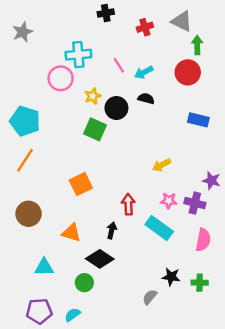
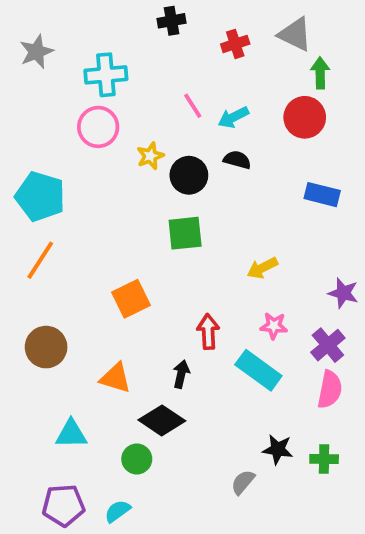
cyan cross: (78, 55) -> (106, 75), moved
green square: (95, 129) -> (185, 233), moved, turned -30
purple cross: (195, 203) -> (328, 345), moved, turned 36

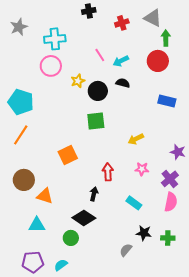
cyan rectangle: (258, 370) -> (134, 203), moved, size x0.7
orange triangle: (116, 378) -> (45, 196), moved

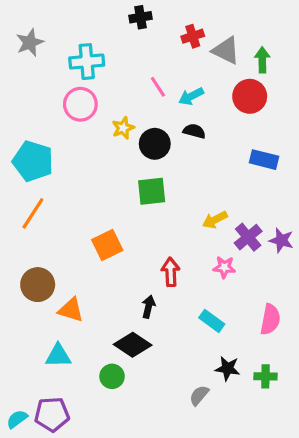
gray triangle: (153, 18) -> (226, 50), moved
purple cross: (170, 179) -> (248, 237), moved
cyan semicircle: (61, 265) -> (17, 419), moved

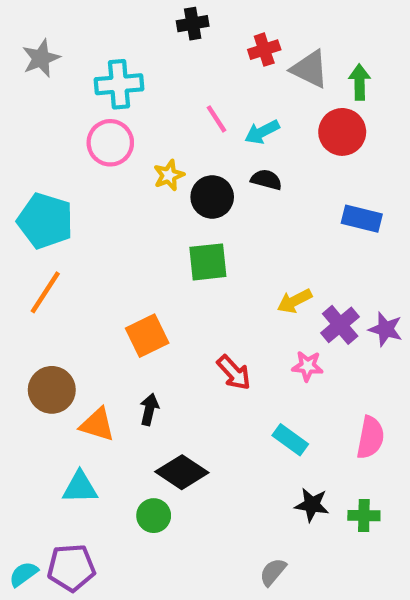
red arrow: (171, 272) -> (234, 373), turned 140
black arrow: (148, 307) -> (149, 409), moved
gray semicircle: (199, 395) -> (273, 572), moved

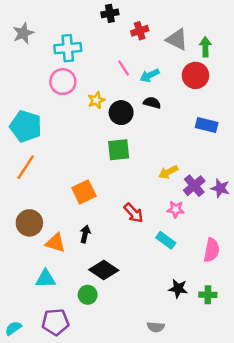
red cross: (264, 50) -> (140, 31), moved
cyan rectangle: (290, 440) -> (166, 240), moved
purple pentagon: (71, 568) -> (55, 322), moved
gray semicircle: (273, 572) -> (156, 327), turned -126

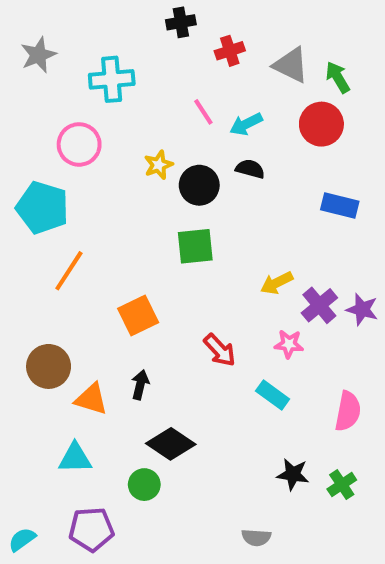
green arrow: (205, 47) -> (338, 77), turned -30
pink circle: (63, 82) -> (79, 144), moved
orange line: (26, 167) -> (69, 271), moved
green cross: (208, 295) -> (342, 485), turned -35

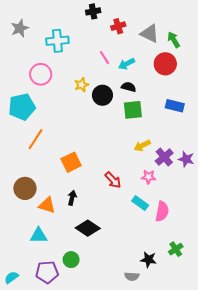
cyan pentagon: (42, 208) -> (22, 107), turned -30
green square: (195, 246) -> (133, 110), moved
pink semicircle: (348, 411) -> (162, 211), moved
black star: (293, 474) -> (149, 260), moved
green circle: (144, 485) -> (71, 260), moved

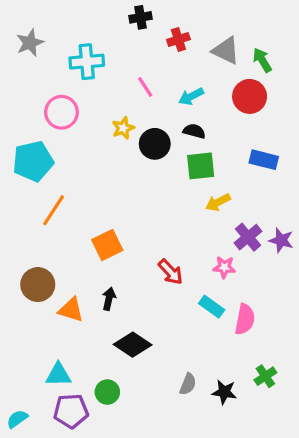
pink line: (105, 58) -> (145, 87), moved
yellow arrow: (142, 145) -> (218, 202), moved
cyan triangle: (39, 236) -> (58, 375), moved
gray semicircle: (132, 276) -> (188, 384), moved, turned -72

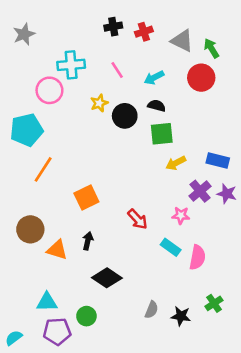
black cross: (141, 17) -> (113, 27), moved
cyan cross: (87, 62) -> (71, 65), moved
blue rectangle: (264, 160) -> (218, 161), moved

